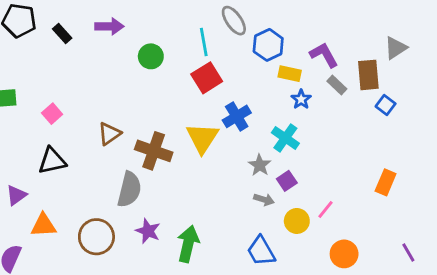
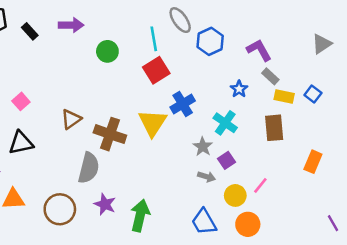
yellow rectangle: (290, 74) -> (284, 96), moved
brown rectangle: (368, 75) -> (274, 128), moved
orange circle: (344, 254) -> (248, 224), moved

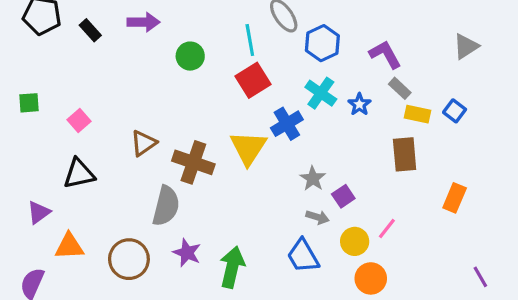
cyan cross: (225, 123) -> (321, 93), moved
blue trapezoid: (204, 222) -> (303, 256), moved

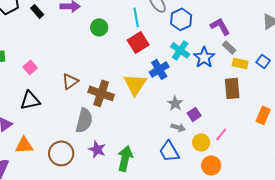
blue star: (359, 104) -> (204, 57), size x1.5

